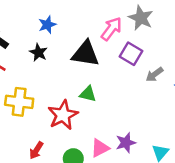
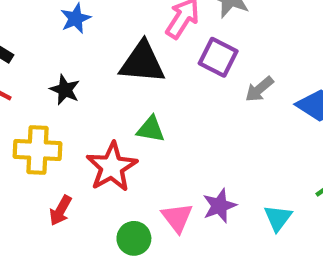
black star: (38, 53) -> (65, 90), moved
pink triangle: (100, 148) -> (177, 218), turned -36
red arrow: (36, 150) -> (60, 211), moved

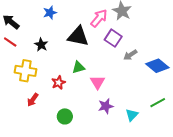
green triangle: (151, 129) -> (78, 67), turned -32
red star: (112, 167) -> (59, 83), size x0.6
pink triangle: (177, 218) -> (98, 82), moved

